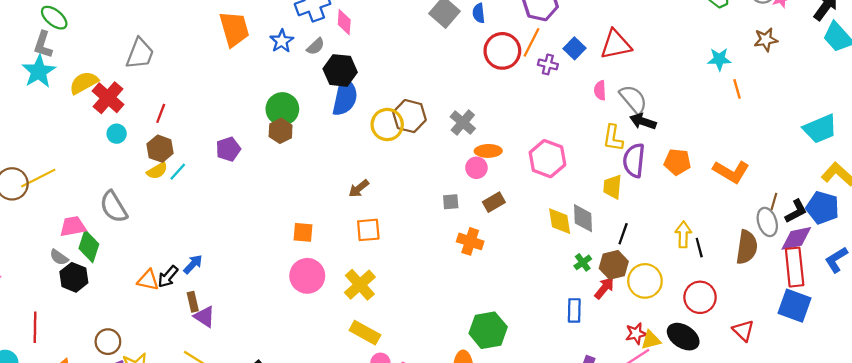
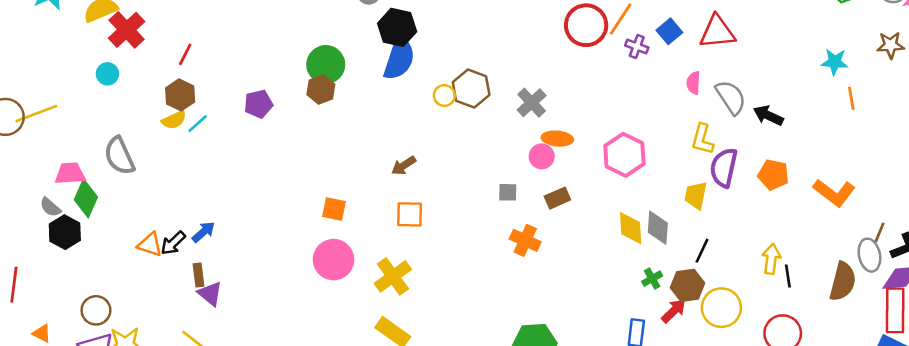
black arrow: (643, 121) -> (768, 115), moved
yellow circle: (387, 125) -> (444, 96), size x0.6
cyan circle: (117, 134) -> (107, 74), moved

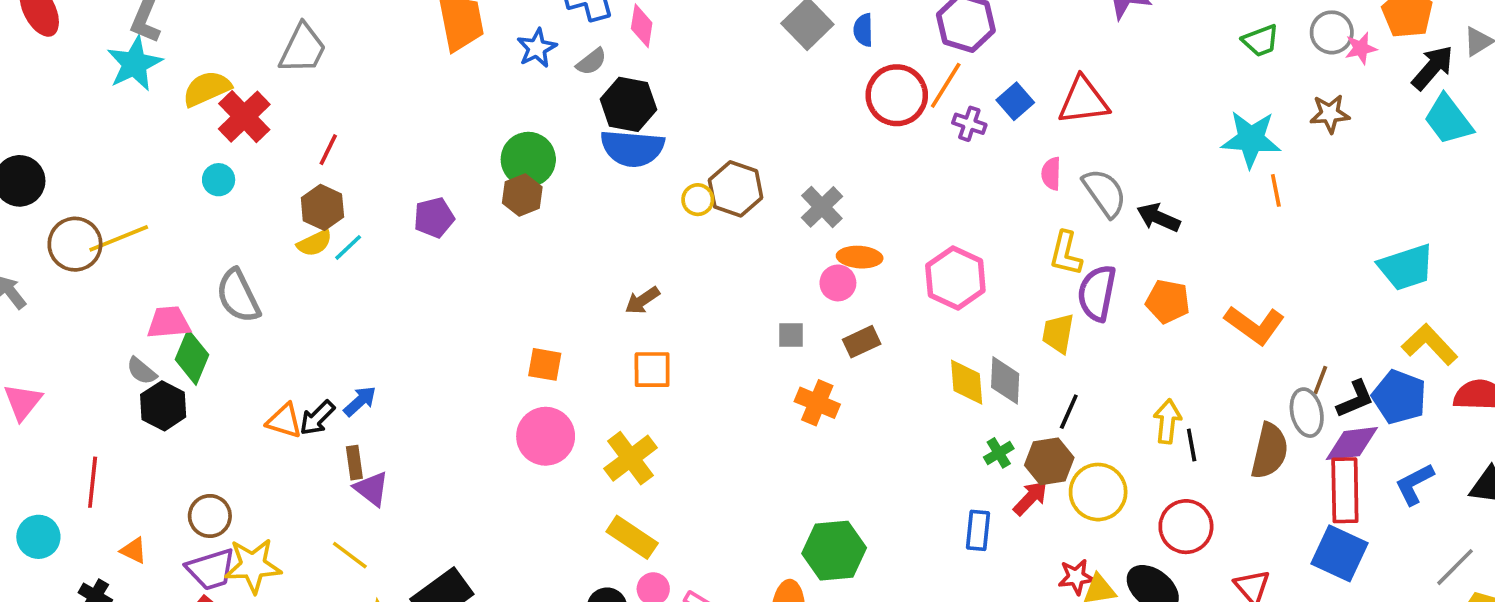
blue semicircle: (399, 58) -> (632, 148), turned 78
cyan star: (835, 62) -> (1251, 139), size x1.5

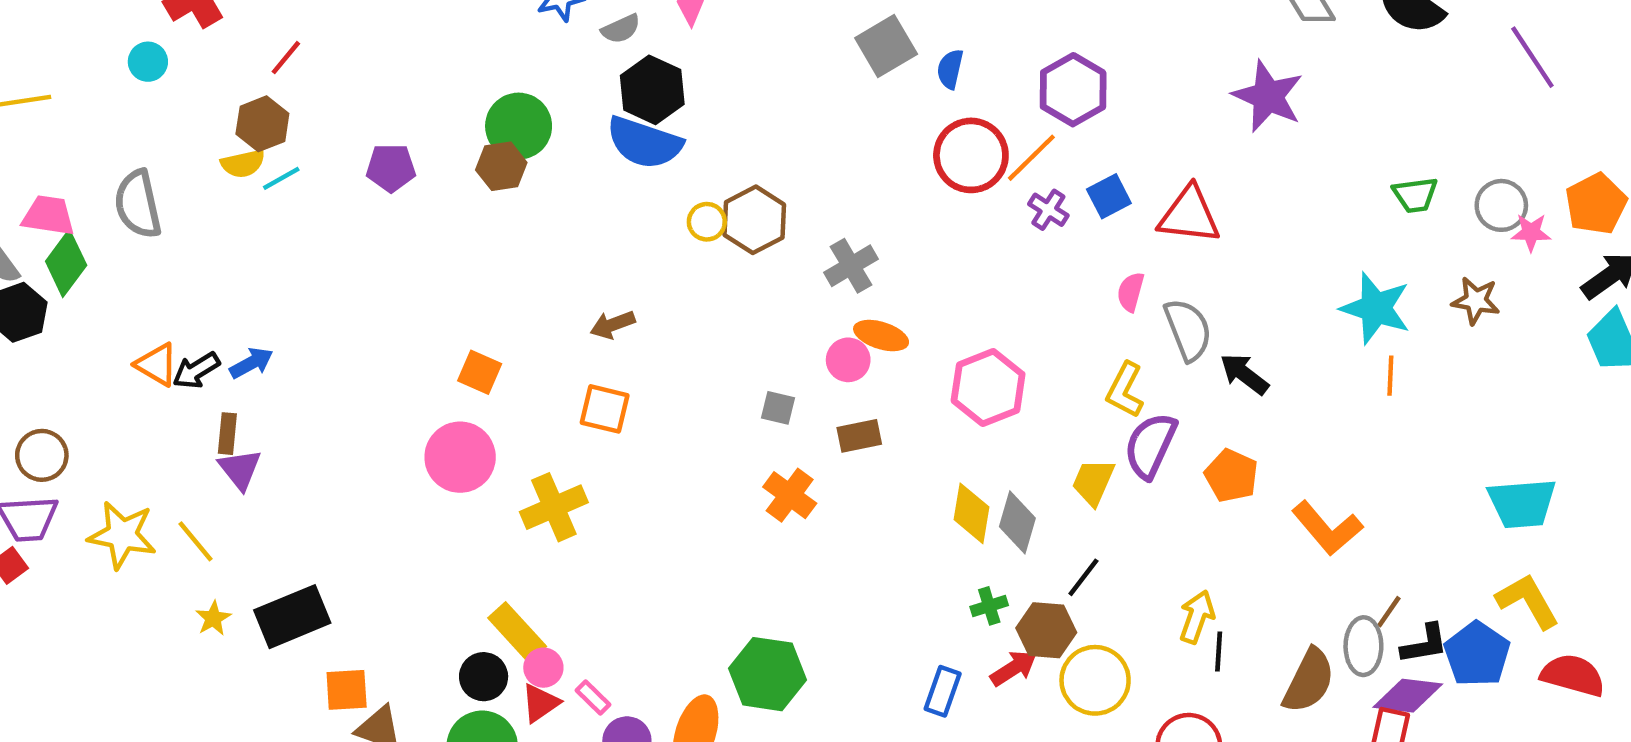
yellow rectangle: (632, 537) -> (517, 632), moved
yellow star: (253, 566) -> (122, 535), moved

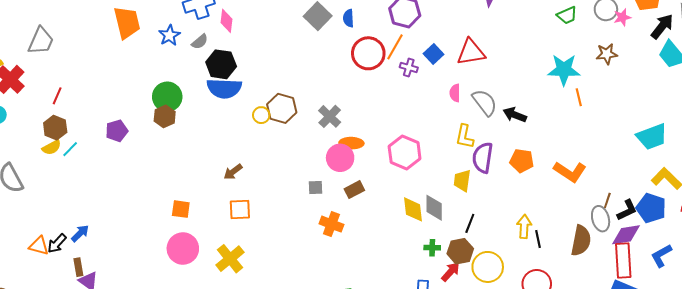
pink circle: (848, 360) -> (340, 158), size x1.4
green cross: (989, 606) -> (432, 248), turned 35

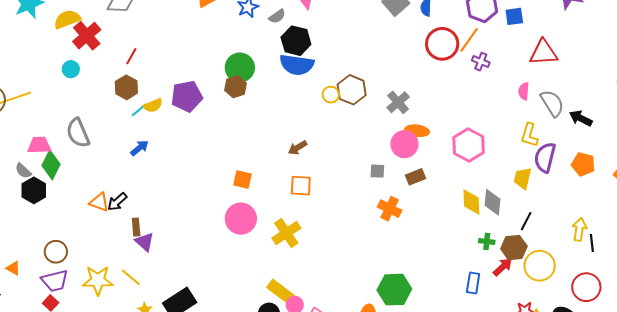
blue square: (434, 54) -> (514, 16), moved, turned 30
purple pentagon: (117, 131) -> (187, 96), size x1.4
yellow semicircle: (52, 147) -> (153, 105), moved
blue arrow: (80, 233) -> (139, 148), moved

